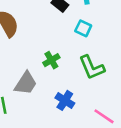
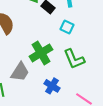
green cross: (51, 60) -> (41, 53), size x1.6

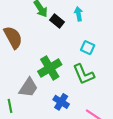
cyan square: (67, 27) -> (88, 48), moved

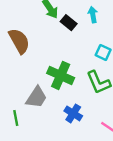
green cross: (50, 68) -> (61, 75), turned -35

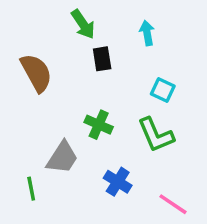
black rectangle: (69, 23) -> (102, 59), moved, turned 42
green cross: (61, 75) -> (99, 125), size x0.7

